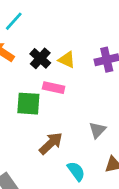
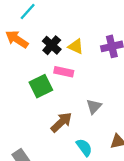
green square: (28, 104) -> (41, 86), turned -30
gray triangle: (97, 130) -> (94, 107), moved

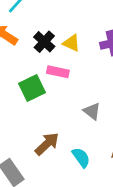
gray triangle: (94, 107) -> (92, 111), turned -35
brown arrow: (61, 122) -> (47, 144), moved

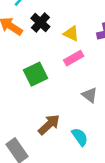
black cross: (44, 42) -> (40, 22), moved
pink rectangle: (58, 72) -> (74, 58), moved, turned -42

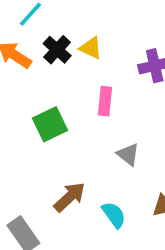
yellow triangle: (71, 34) -> (91, 48), moved
pink rectangle: (74, 58) -> (105, 101), turned -54

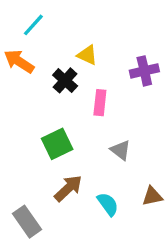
black cross: (57, 50) -> (65, 80), moved
green square: (50, 124) -> (57, 144), moved

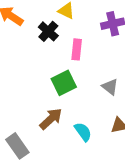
green square: (57, 144) -> (64, 83), moved
gray triangle: (121, 150) -> (110, 87), moved

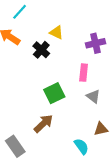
pink rectangle: (77, 49) -> (84, 73), moved
cyan semicircle: (83, 132) -> (81, 146), moved

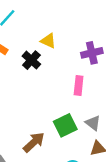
green square: (54, 93) -> (65, 125), moved
gray triangle: (93, 96) -> (93, 123), moved

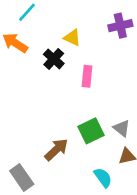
purple cross: (92, 53) -> (120, 26), moved
pink rectangle: (79, 85) -> (87, 76), moved

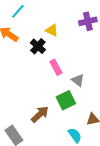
pink rectangle: (87, 76) -> (56, 67), moved, turned -35
gray triangle: (122, 128) -> (78, 80), moved

